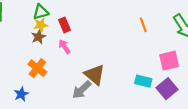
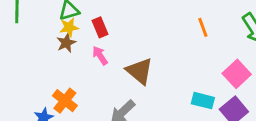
pink square: (169, 61) -> (237, 74), turned -30
orange cross: (37, 68) -> (65, 101), moved
brown triangle: (95, 75) -> (139, 71), moved

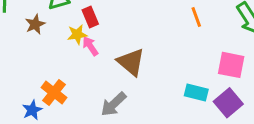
yellow star: (69, 27) -> (77, 34), moved
brown star: (66, 43) -> (35, 24), moved
pink square: (237, 74) -> (231, 65), turned -36

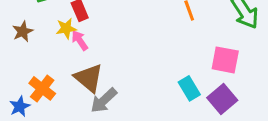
brown star: (35, 24) -> (23, 31), moved
brown triangle: (131, 62) -> (89, 78), moved
cyan rectangle: (196, 93) -> (189, 88), turned 45

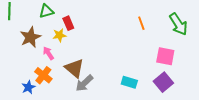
brown star: (23, 31) -> (30, 37), size x1.5
pink arrow: (80, 40) -> (48, 53), moved
cyan rectangle: (189, 88) -> (129, 82), moved, turned -42

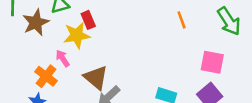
yellow star: (59, 35) -> (77, 35), size x1.5
brown star: (30, 37) -> (36, 23), moved
orange cross: (43, 75) -> (46, 76), moved

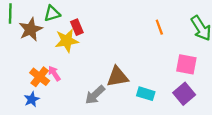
pink arrow: (63, 58) -> (54, 73), moved
brown triangle: (96, 78) -> (118, 77), moved, turned -50

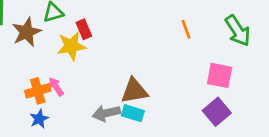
orange cross: (40, 77) -> (38, 91), turned 36
cyan rectangle: (146, 94) -> (133, 113), moved
gray arrow: (95, 95) -> (106, 113), turned 30
blue star: (32, 99) -> (39, 119), moved

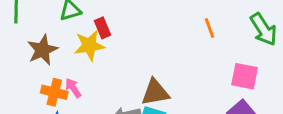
brown star: (27, 32) -> (42, 50), moved
orange cross: (38, 91) -> (54, 92), turned 30

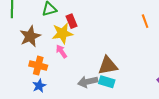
pink arrow: (73, 88) -> (61, 51), moved

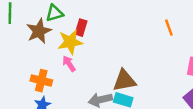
red rectangle: (71, 21) -> (81, 28), turned 40
brown star: (30, 36) -> (39, 31), moved

